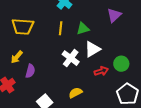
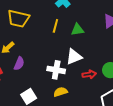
white triangle: (92, 49) -> (74, 57), moved
white cross: (71, 58) -> (56, 70), moved, turned -36

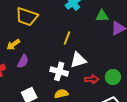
yellow line: (55, 26) -> (67, 38), moved
green triangle: (78, 30) -> (102, 16), moved

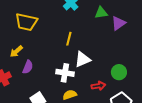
red arrow: (92, 79) -> (98, 86), moved

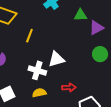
yellow line: (69, 39) -> (29, 36), moved
green circle: (119, 72) -> (100, 54), moved

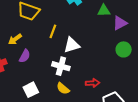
white triangle: (56, 59) -> (72, 45), moved
yellow semicircle: (39, 93) -> (63, 88), turned -128

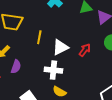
red arrow: (93, 83) -> (85, 50), moved, turned -40

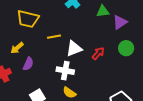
yellow line: (39, 37) -> (54, 37), turned 64

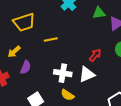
yellow trapezoid: (28, 19) -> (24, 22), turned -30
white triangle: (74, 49) -> (87, 74), moved

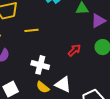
white triangle: (87, 74) -> (63, 85), moved, turned 42

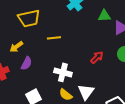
white triangle: (63, 85) -> (86, 92), turned 42

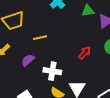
purple semicircle: (26, 63) -> (28, 60), moved, turned -152

